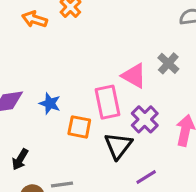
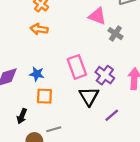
orange arrow: (35, 19) -> (39, 29), moved
pink triangle: (134, 76) -> (97, 16), moved
orange square: (79, 127) -> (44, 96), moved

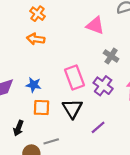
gray cross: (115, 34) -> (111, 56), moved
black triangle: (89, 96) -> (72, 109), moved
purple line: (112, 115) -> (98, 127), moved

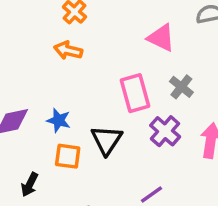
pink rectangle: (75, 78) -> (135, 93), moved
black triangle: (72, 109) -> (107, 140), moved

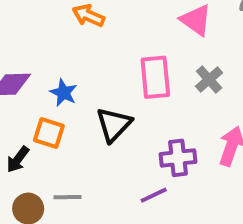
purple cross: (165, 131) -> (178, 158), moved, turned 32
orange square: (68, 156) -> (49, 133), moved

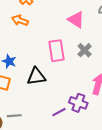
black triangle: (114, 124) -> (36, 76), turned 42
purple cross: (178, 158) -> (78, 103), moved, turned 30

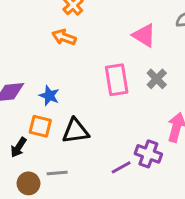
black triangle: (36, 76) -> (76, 131), moved

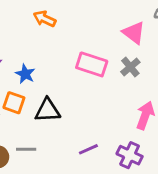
pink triangle: (144, 35) -> (134, 33), moved
pink rectangle: (117, 80) -> (92, 64), turned -68
purple cross: (148, 154) -> (130, 155), moved

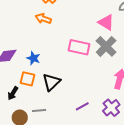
gray cross: (130, 67) -> (106, 46), size x1.5
black triangle: (48, 110) -> (51, 82), turned -36
purple cross: (130, 155) -> (111, 108), turned 30

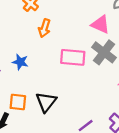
orange arrow: (43, 19) -> (44, 28), moved, turned -84
blue star: (33, 58) -> (20, 62), moved

